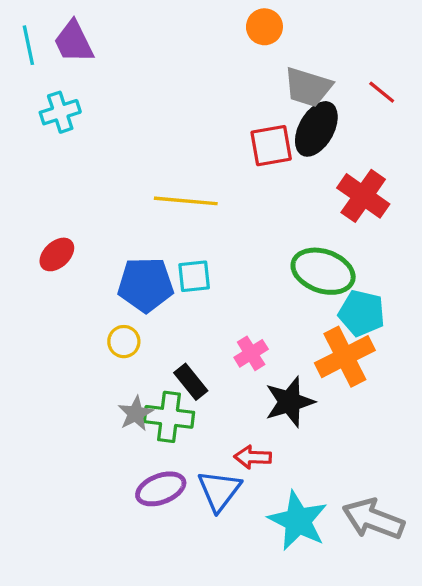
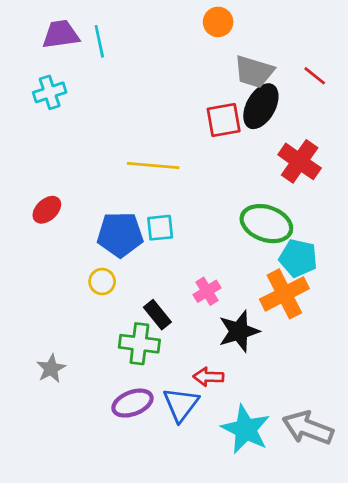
purple trapezoid: (74, 42) -> (61, 34), turned 108
cyan line: (28, 45) -> (99, 41), moved
gray star: (136, 414) -> (51, 369), moved

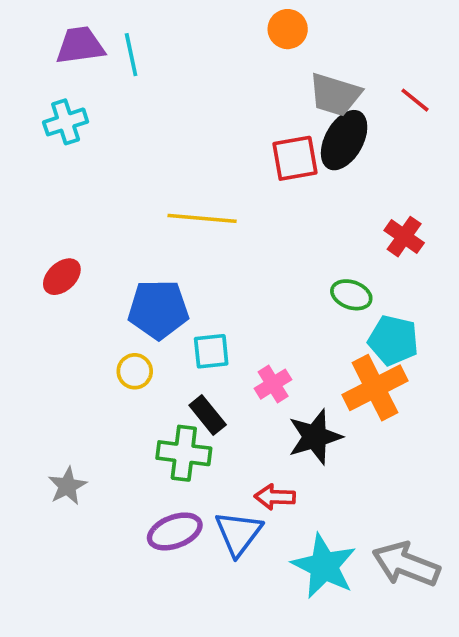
red cross: (300, 161) -> (404, 237), moved, size x0.7
green ellipse: (266, 224) -> (351, 295), size x0.6
cyan square: (160, 228) -> (211, 351), moved

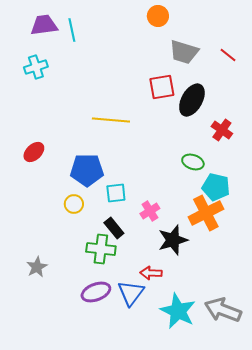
black ellipse: (344, 140) -> (192, 100), moved

